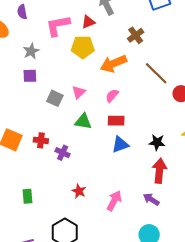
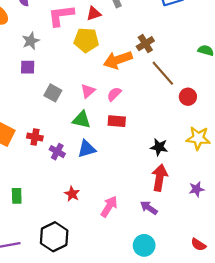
brown cross: (136, 35) -> (145, 44), moved
pink triangle: (79, 92) -> (88, 91), moved
blue triangle: (120, 145) -> (87, 149), moved

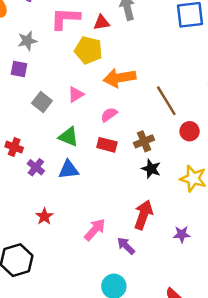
brown cross: (145, 44) -> (144, 141), moved
pink triangle: (88, 91) -> (76, 94), moved
black star: (159, 147) -> (151, 169), moved
pink arrow: (109, 207) -> (95, 230), moved

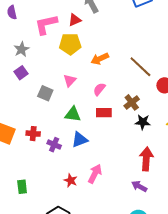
purple square: (19, 69) -> (21, 73), turned -32
orange arrow: (119, 78) -> (100, 59), size x0.7
pink arrow: (95, 230) -> (95, 174), moved

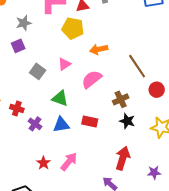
pink semicircle: (99, 89) -> (92, 79), size x1.5
red rectangle: (104, 113) -> (90, 122), moved

